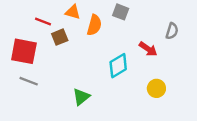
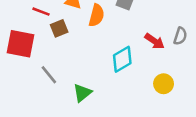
gray semicircle: (172, 31) -> (180, 36), moved
gray line: (29, 81) -> (49, 75), moved, turned 30

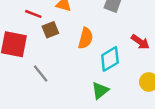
orange semicircle: (96, 15) -> (86, 38), moved
green triangle: (82, 93) -> (100, 90), moved

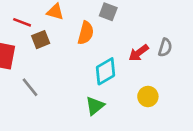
orange semicircle: (86, 38) -> (86, 33), moved
red arrow: (140, 42) -> (139, 53), turned 108

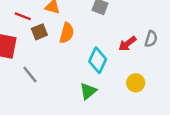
orange semicircle: (86, 33) -> (67, 33), moved
cyan diamond: (106, 71) -> (98, 60), turned -35

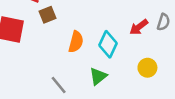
orange semicircle: (67, 33) -> (76, 42), moved
gray line: (30, 75) -> (59, 85), moved

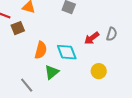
cyan diamond: (108, 44) -> (67, 52), turned -45
green triangle: (98, 76) -> (52, 72), moved

